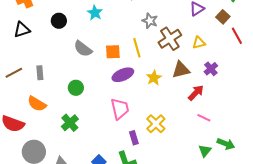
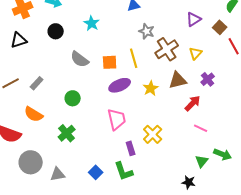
yellow triangle: (199, 43) -> (196, 53), turned -32
gray rectangle: (40, 73) -> (37, 83), turned 48

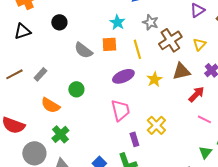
cyan star: (92, 23) -> (117, 22), moved
orange square: (110, 62) -> (109, 44), moved
orange semicircle: (34, 114) -> (50, 105), moved
green cross: (67, 133) -> (60, 134), moved

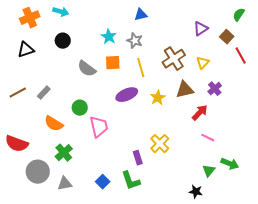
cyan star: (117, 22) -> (109, 37), moved
gray star: (150, 22) -> (135, 41), moved
pink trapezoid: (120, 110) -> (99, 127), moved

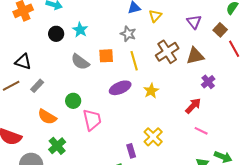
purple triangle: (201, 29) -> (194, 22), turned -35
cyan star: (109, 37) -> (80, 30), moved
black triangle: (26, 50) -> (23, 62), moved, turned 36
yellow triangle: (203, 63) -> (155, 16), moved
brown triangle: (185, 90) -> (195, 56), moved

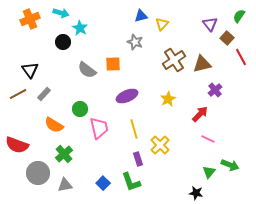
purple triangle: (194, 22) -> (210, 24), moved
cyan star: (80, 30) -> (80, 28), moved
yellow line: (134, 61) -> (134, 129), moved
black triangle: (23, 62) -> (30, 70), turned 36
yellow star: (151, 91) -> (168, 99), moved

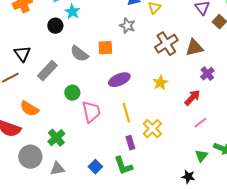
gray rectangle: (44, 94) -> (47, 71), moved, size x1.5
orange semicircle: (54, 125) -> (29, 109), moved
pink line: (208, 139) -> (200, 123), turned -64

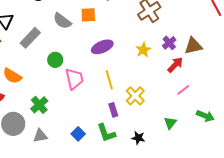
brown triangle: (194, 48) -> (193, 46), moved
purple cross: (207, 74) -> (169, 43), moved
green triangle: (201, 156) -> (170, 123), moved
black star: (188, 177) -> (138, 138), moved

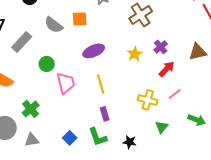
brown triangle: (193, 46) -> (198, 52), moved
yellow cross: (135, 96) -> (148, 100), moved, turned -30

